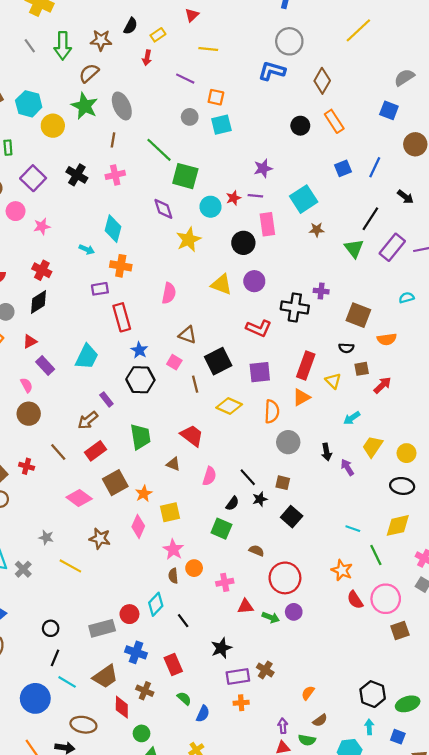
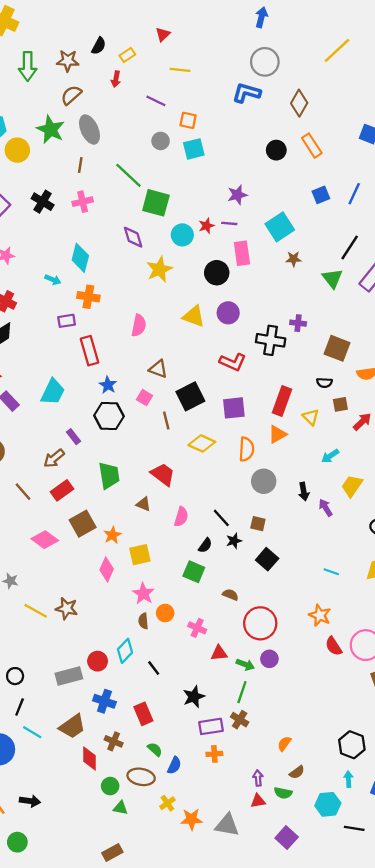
brown semicircle: (89, 73) -> (71, 95), moved
brown star: (100, 539) -> (67, 608), moved
green line: (376, 555) -> (242, 692), moved, turned 45
pink cross: (225, 582) -> (197, 628), turned 35
brown ellipse: (83, 725) -> (141, 777), moved

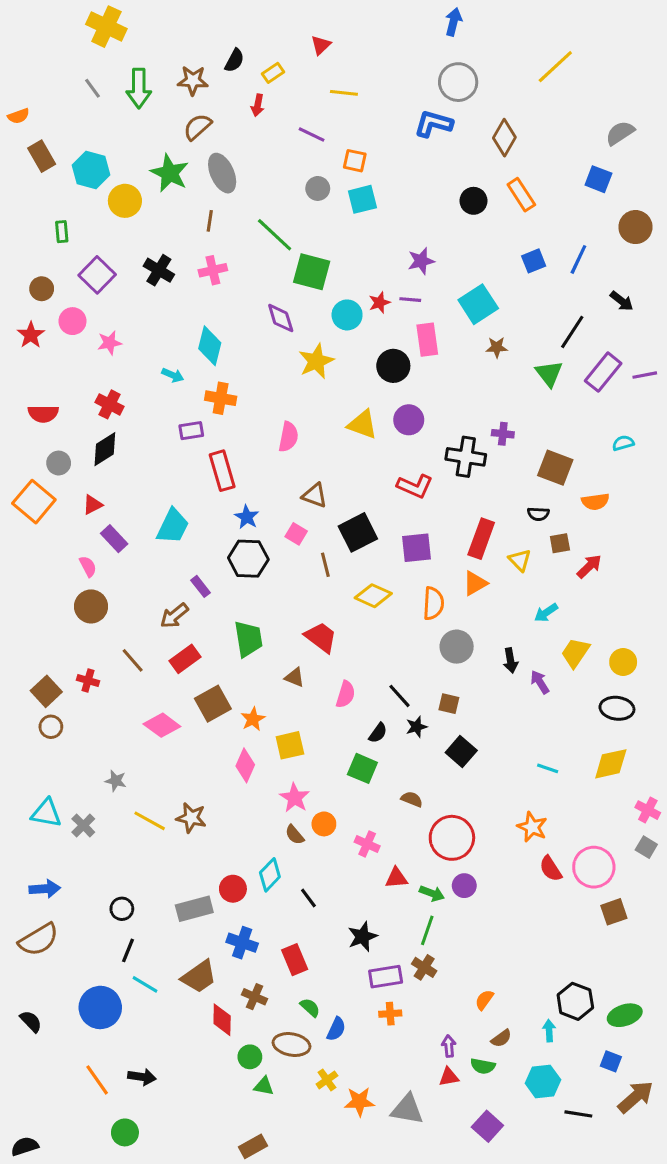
brown semicircle: (143, 621) -> (295, 835), turned -35
cyan arrow: (348, 779) -> (549, 1031), moved

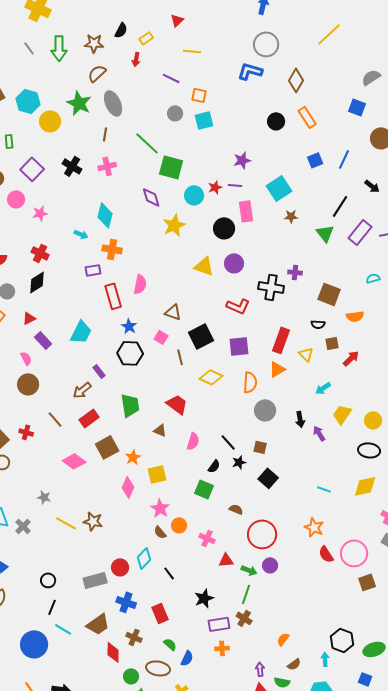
pink semicircle: (288, 437) -> (140, 284), moved

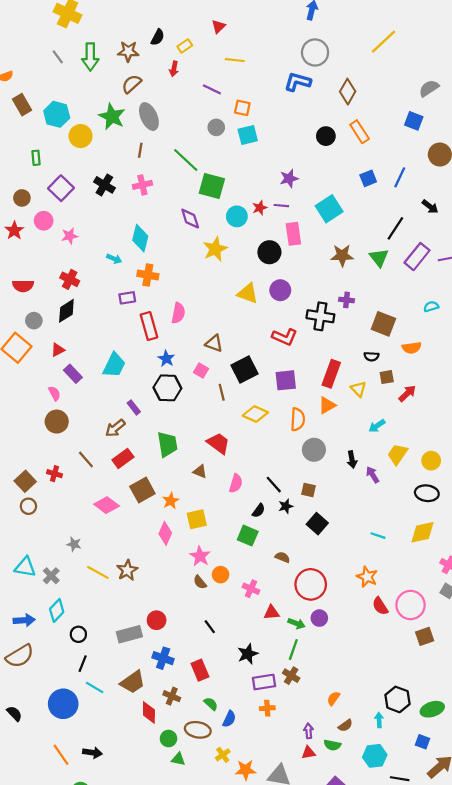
brown star: (291, 216) -> (342, 255), moved, size x1.5
brown star: (93, 521) -> (127, 570), turned 30
cyan diamond: (144, 558) -> (57, 610), moved

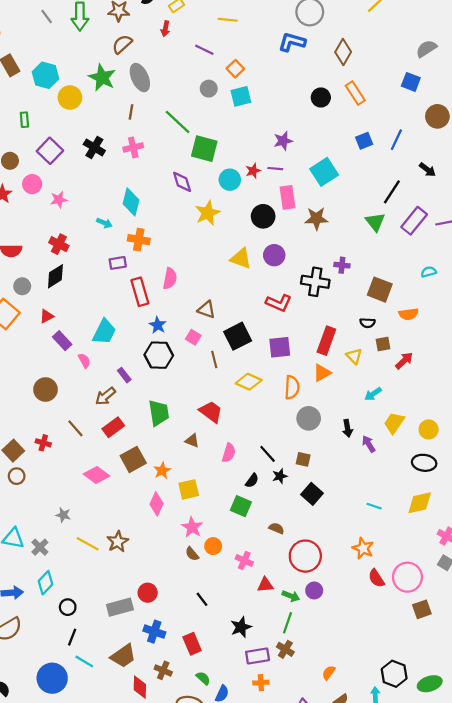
orange square: (242, 108) -> (235, 69), turned 35
brown star: (342, 255) -> (316, 219), moved
pink semicircle: (54, 393) -> (84, 361), moved

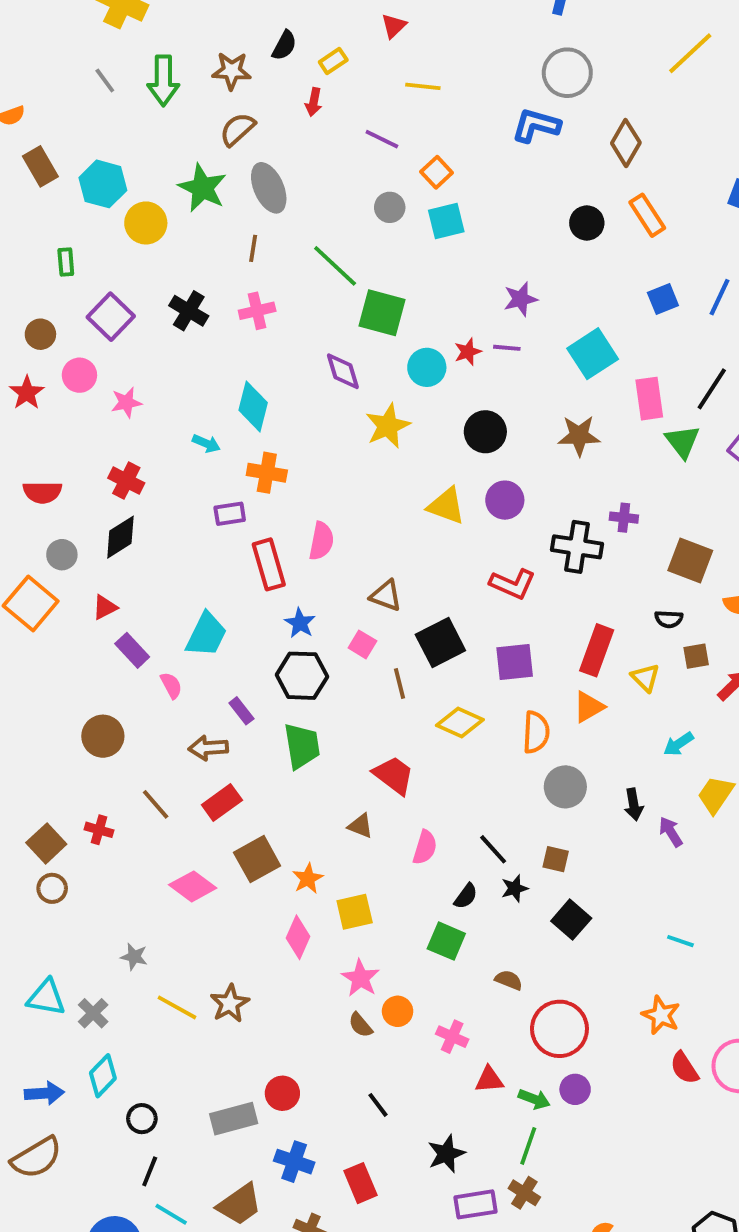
pink rectangle: (288, 197) -> (649, 399), moved
brown arrow: (105, 396) -> (208, 748), turned 35
green trapezoid: (159, 413) -> (302, 746), moved

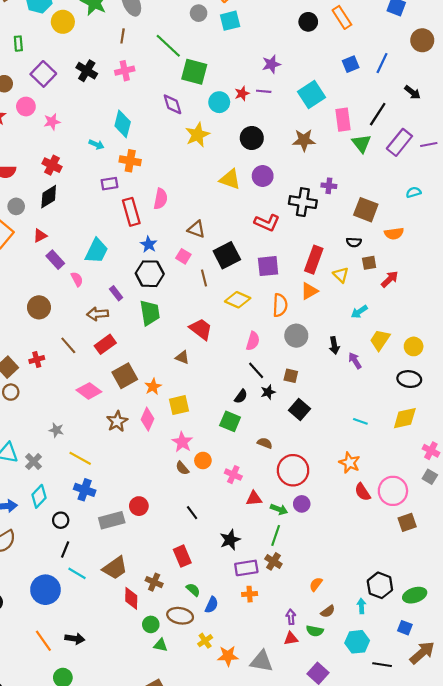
red cross: (99, 830) -> (37, 359), turned -32
pink semicircle: (425, 847) -> (253, 341), moved
brown star: (230, 1003) -> (117, 421), moved
blue cross: (294, 1162) -> (85, 490), moved

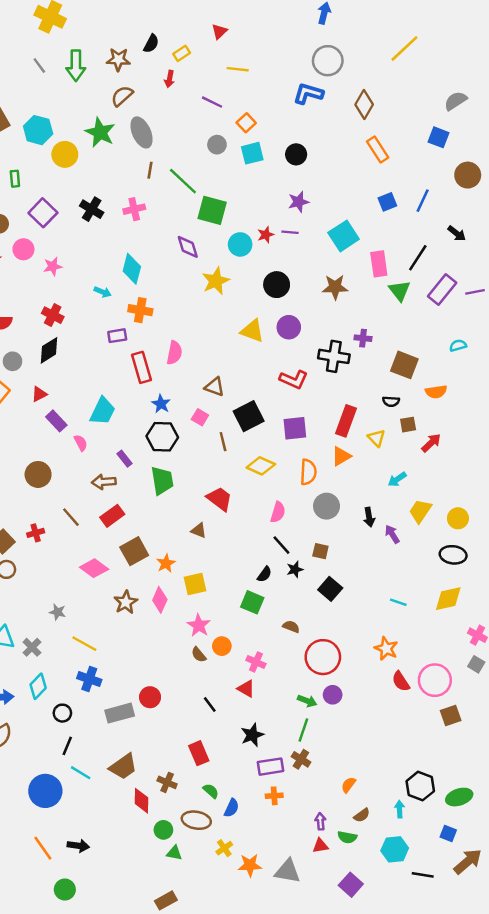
black circle: (308, 22) -> (296, 154), moved
brown line: (123, 36) -> (150, 170), moved
red triangle: (254, 498) -> (246, 689), moved, turned 35

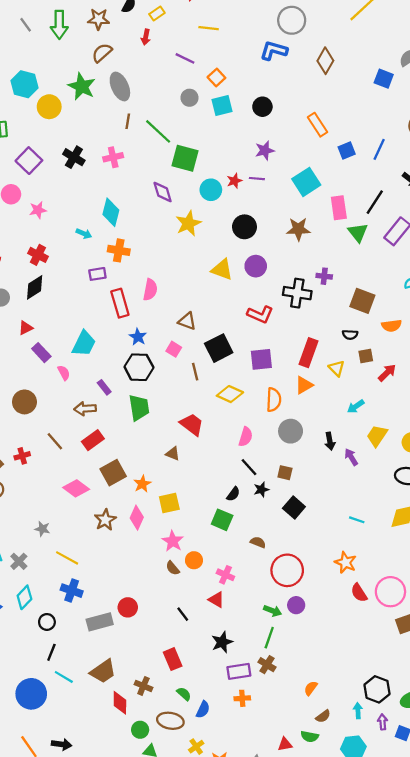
blue square: (438, 137) -> (384, 79), moved
orange rectangle: (378, 150) -> (317, 125), moved
purple arrow: (320, 821) -> (383, 722), moved

